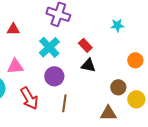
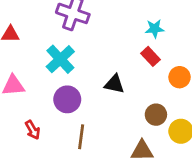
red rectangle: (85, 45) -> (150, 56), moved
red arrow: (29, 98) -> (33, 130), size x0.6

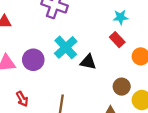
cyan cross: (60, 59) -> (66, 47), moved
purple circle: (67, 99) -> (33, 60), moved

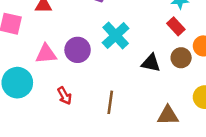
black triangle: (88, 62) -> (151, 63), moved
brown circle: (122, 87) -> (181, 58), moved

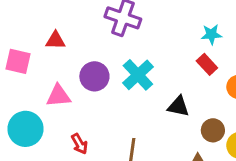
purple circle: (78, 50) -> (94, 76), moved
brown circle: (181, 58) -> (213, 130), moved

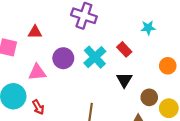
red rectangle: (207, 64) -> (124, 49), moved
black triangle: (178, 106) -> (124, 80), turned 49
red arrow: (79, 144) -> (38, 107), moved

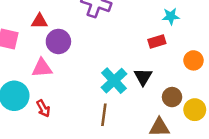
red rectangle: (124, 49) -> (157, 41), moved, turned -64
cyan cross: (95, 57) -> (114, 81), moved
purple circle: (63, 58) -> (58, 41), moved

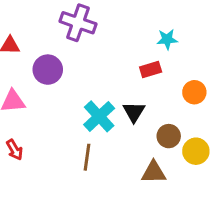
purple circle: (58, 41) -> (48, 70), moved

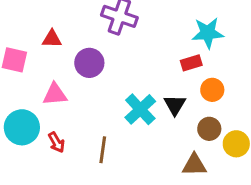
cyan star: (167, 39) -> (208, 33), size x1.5
orange circle: (194, 92) -> (212, 90), moved
brown line: (87, 157) -> (103, 150), moved

